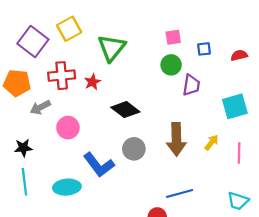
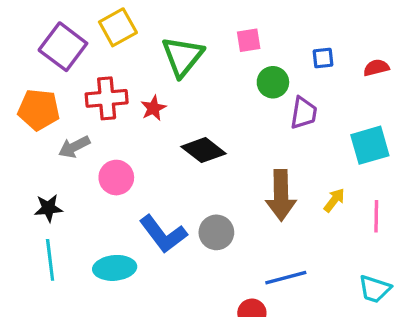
pink square: (173, 37) -> (249, 40), moved
gray circle: (134, 149) -> (216, 232), moved

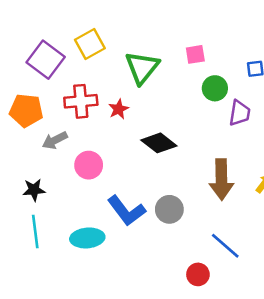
blue line: (286, 278) -> (225, 246), turned 56

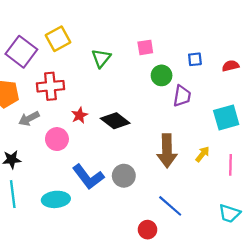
green triangle: (142, 67) -> (101, 58), size x0.7
red star: (119, 109) -> (80, 115), moved

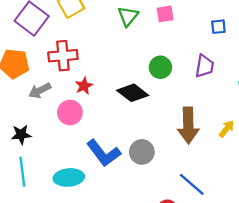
green triangle: (101, 58) -> (128, 16), moved
green circle: (162, 75) -> (160, 67), moved
red star: (80, 115) -> (84, 86), moved

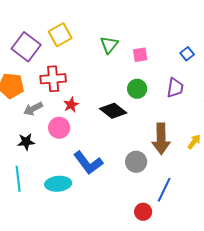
pink square: (165, 14) -> (140, 55), moved
blue square: (218, 27) -> (187, 54), turned -32
black star: (21, 135) -> (26, 142), moved
gray circle: (142, 152) -> (136, 162), moved
blue line: (192, 184) -> (164, 190), turned 75

